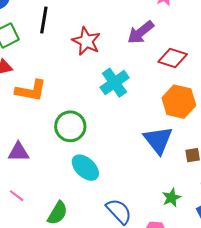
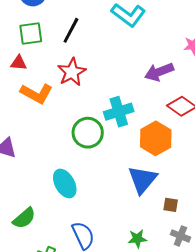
red star: (86, 41) -> (72, 72), moved
orange hexagon: (179, 102) -> (156, 138), moved
green circle: (70, 126) -> (88, 133), moved

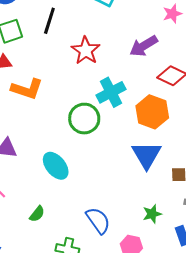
red star: (72, 72) -> (86, 50), moved
cyan ellipse: (65, 183) -> (56, 166), moved
green semicircle: (24, 218) -> (37, 214), size x0.7

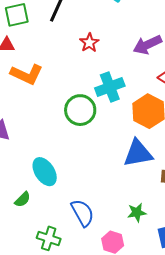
red star: (86, 50) -> (89, 43), size x0.7
blue triangle: (147, 155) -> (138, 153), turned 44
cyan ellipse: (56, 166) -> (45, 172), moved

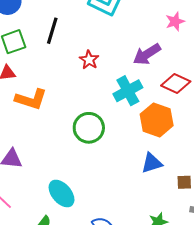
cyan cross: (110, 87) -> (128, 91), moved
blue triangle: (138, 153) -> (152, 163), size x0.7

